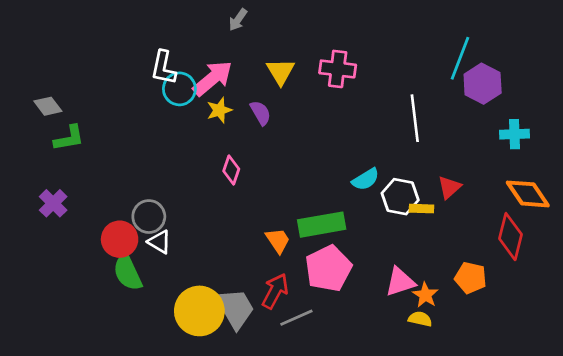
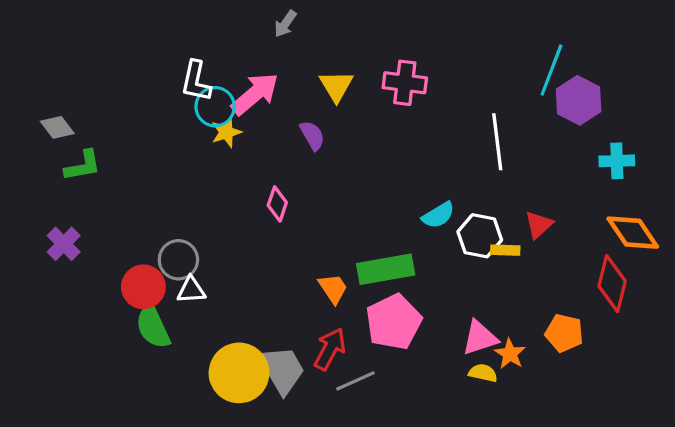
yellow star: (219, 110) -> (226, 132), moved
white triangle: (159, 242) -> (191, 290), turned -35
yellow semicircle: (420, 319) -> (483, 373), moved

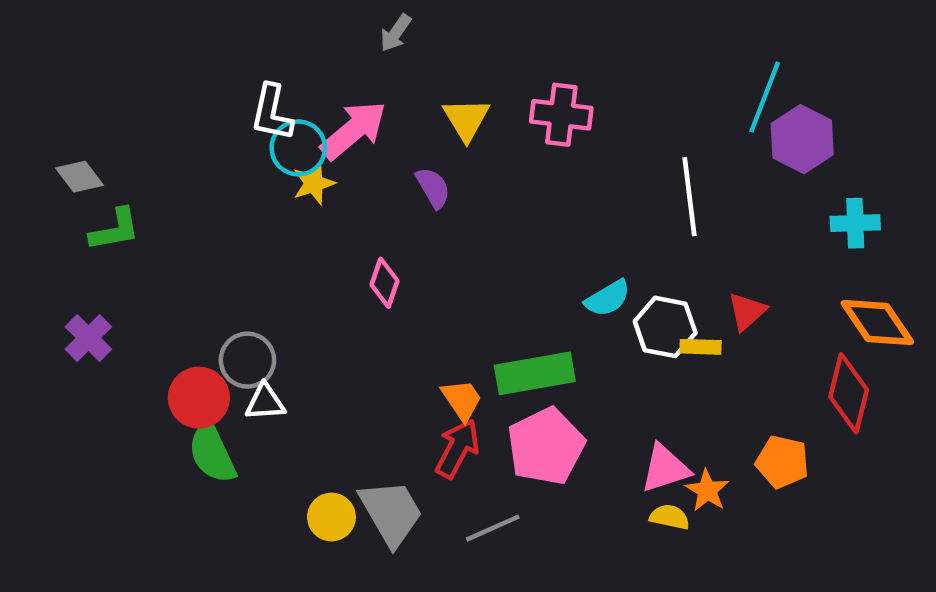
red arrow: (330, 349) -> (457, 448), moved
yellow circle: (239, 373) -> (331, 517), size x0.6

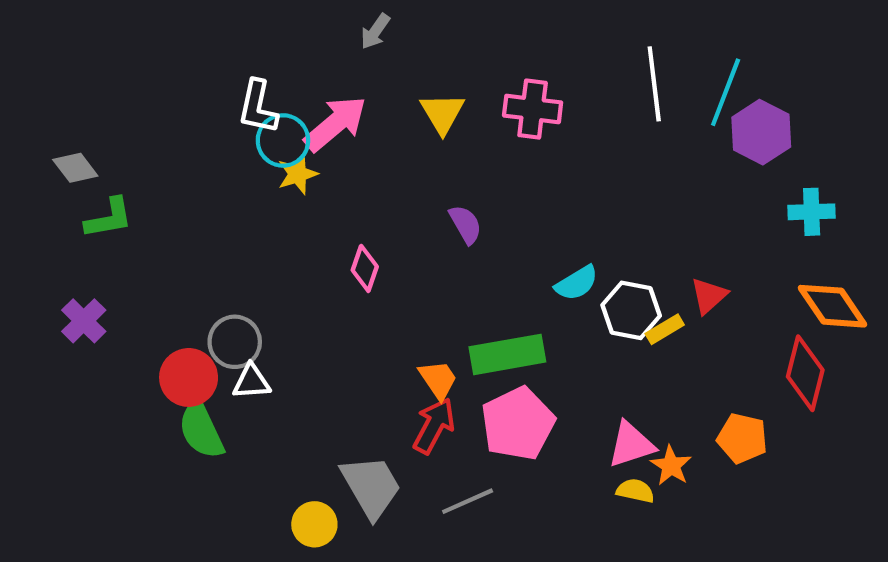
purple semicircle: (433, 188) -> (465, 224), moved
white line: (689, 197) -> (654, 84), moved
yellow rectangle: (701, 347) -> (665, 329), turned -33
yellow circle: (331, 517) -> (314, 524), moved

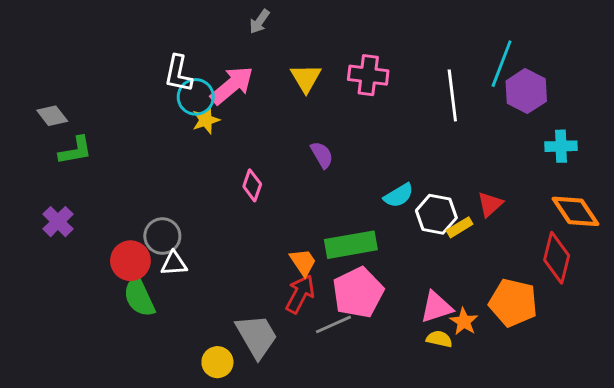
white line: (654, 84) -> (452, 95), moved
orange pentagon: (742, 438) -> (513, 303), size x1.4
gray line: (468, 501) -> (333, 324), moved

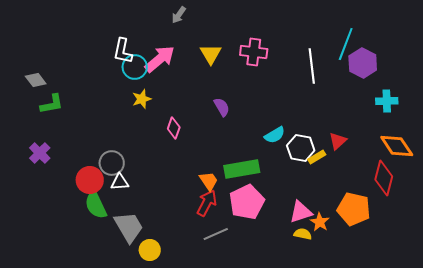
yellow star: (206, 120) -> (142, 99), moved
gray line: (333, 324) -> (216, 234), moved
gray trapezoid: (257, 336) -> (129, 227), moved

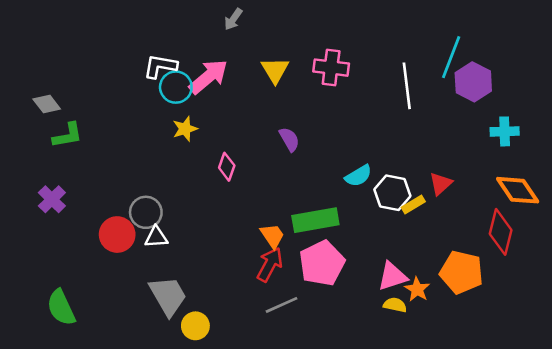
white L-shape: (123, 51) -> (160, 66), turned 88
green semicircle: (96, 205) -> (61, 308), moved

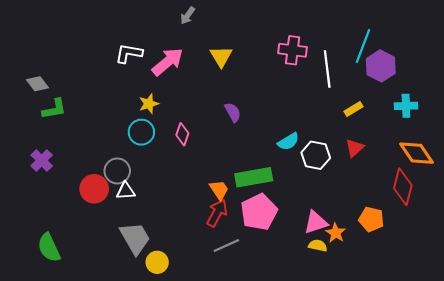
pink cross: (331, 68) -> (293, 50), moved
cyan circle: (176, 87) -> (141, 132), moved
yellow rectangle: (413, 205) -> (353, 109), moved
orange pentagon: (462, 272) -> (371, 219), size x0.7

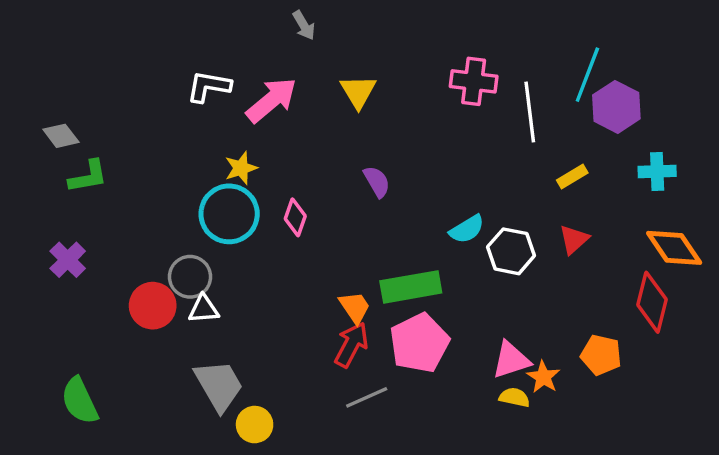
gray arrow: (188, 16) -> (304, 25), turned -66
cyan circle: (141, 132) -> (229, 214), size x1.4

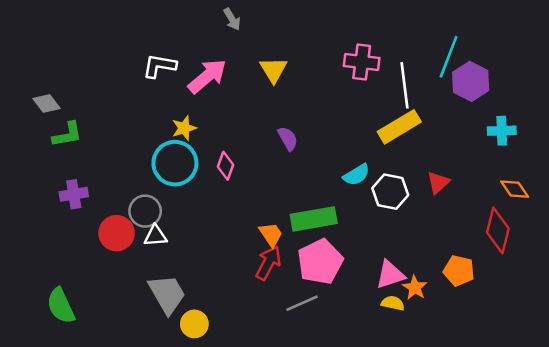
yellow rectangle: (572, 177) -> (399, 127), moved, size x1.8
orange diamond: (674, 248) -> (515, 189), size x0.7
purple cross: (68, 260) -> (74, 194), moved, turned 36
gray line: (367, 397) -> (302, 303), moved

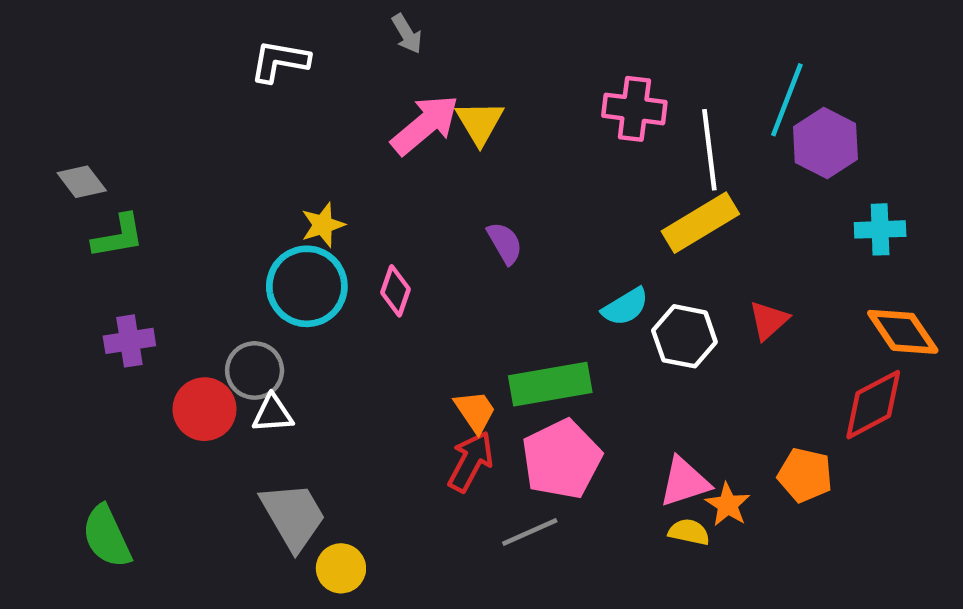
white L-shape: (159, 66) -> (280, 61), moved
pink arrow: (207, 76) -> (425, 125), moved
orange diamond: (515, 189) -> (903, 332), size x1.4
red diamond: (498, 231) -> (873, 405), turned 48

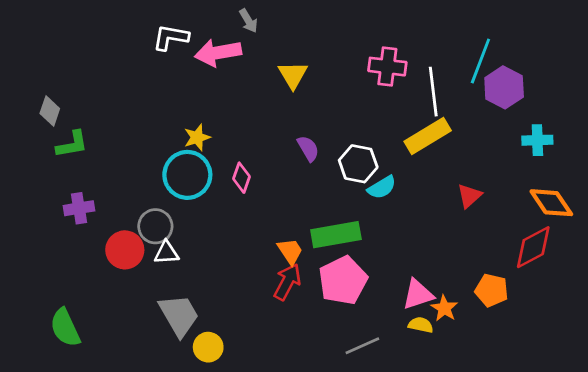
pink arrow: (425, 125) -> (218, 53), moved, turned -150
gray diamond: (82, 182) -> (50, 111), turned 56
white hexagon: (684, 336) -> (358, 164), moved
gray line: (530, 532) -> (362, 346), moved

